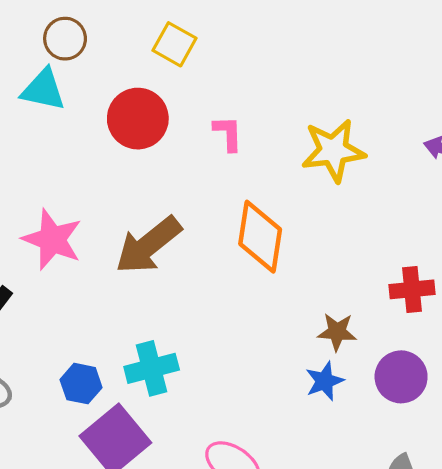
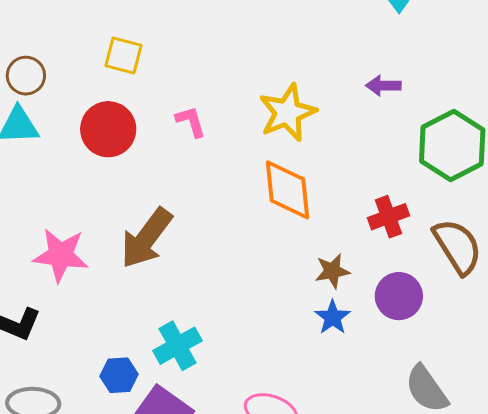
orange diamond: (260, 237) -> (288, 190), moved

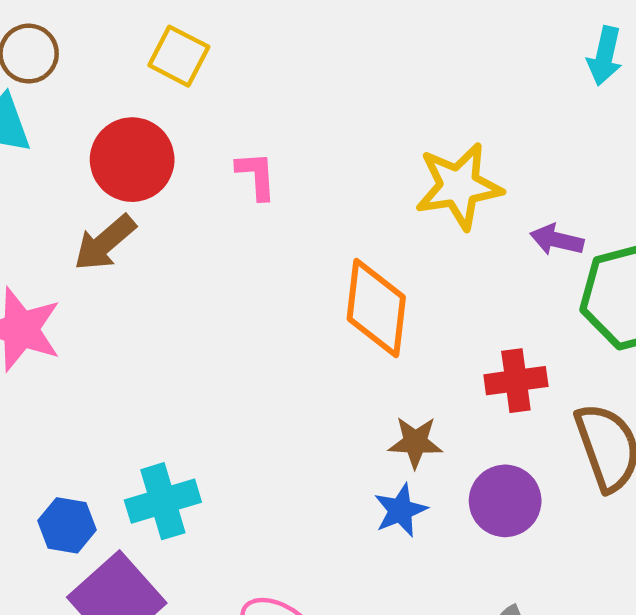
purple arrow: (383, 86) -> (557, 240), moved
yellow star: (287, 113) -> (459, 186), moved
brown arrow: (146, 238) -> (105, 243), moved, size x0.7

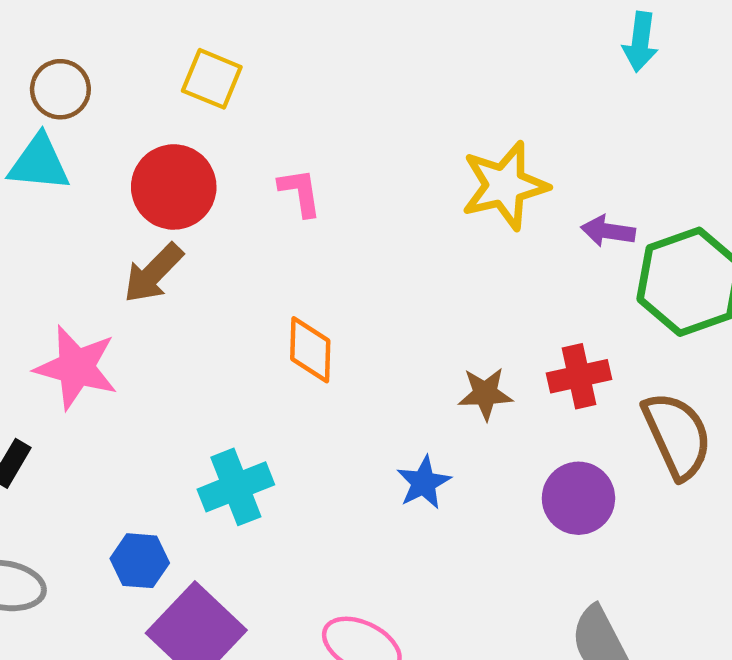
orange diamond: (376, 308) -> (310, 350), moved, size x0.7
brown star: (415, 442) -> (485, 394), moved
cyan cross: (163, 501) -> (236, 487), moved
blue star: (400, 510) -> (424, 483), moved

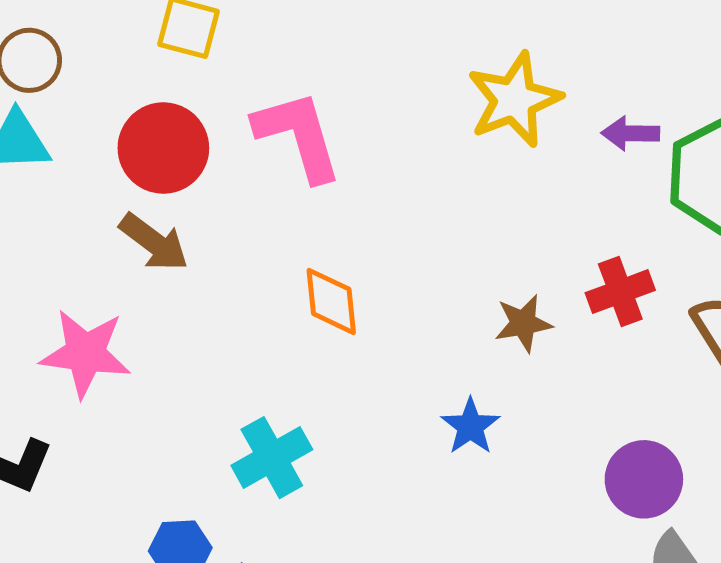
pink L-shape: (300, 192) -> (298, 136), size x1.8
brown arrow: (153, 273) -> (154, 242), turned -90
purple circle: (578, 498) -> (644, 479), moved

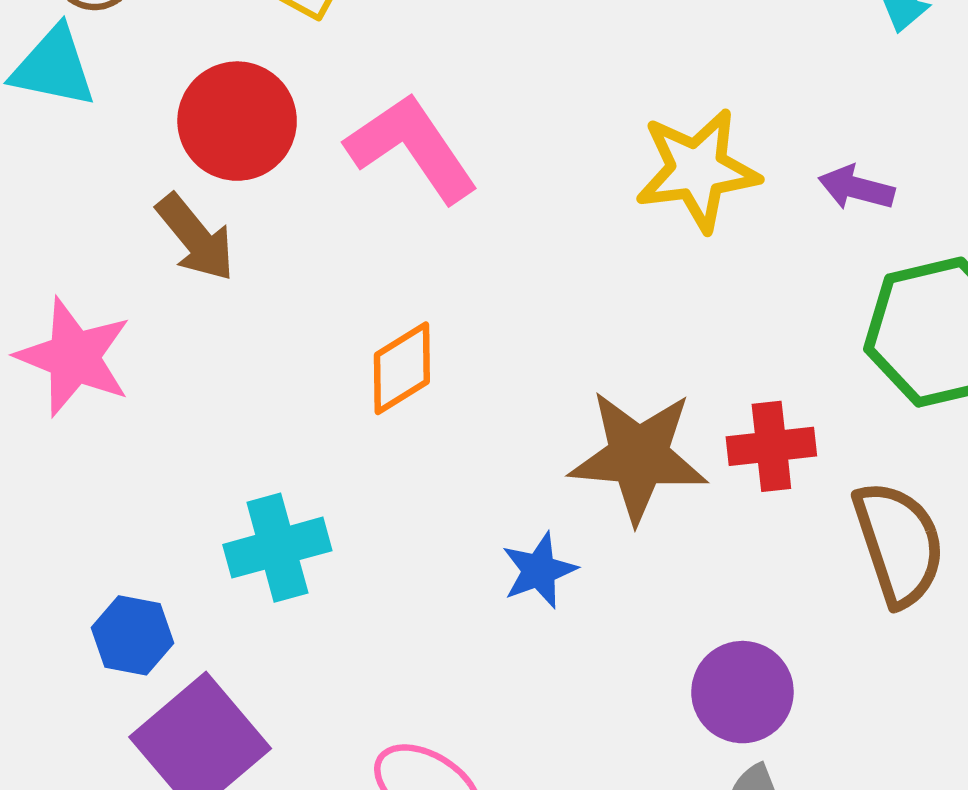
purple arrow: (630, 133) -> (856, 188), moved
pink L-shape: (298, 136) -> (412, 148), turned -32
orange diamond: (331, 301) -> (402, 368), turned 50
brown star: (523, 323) -> (638, 456), size x1.8

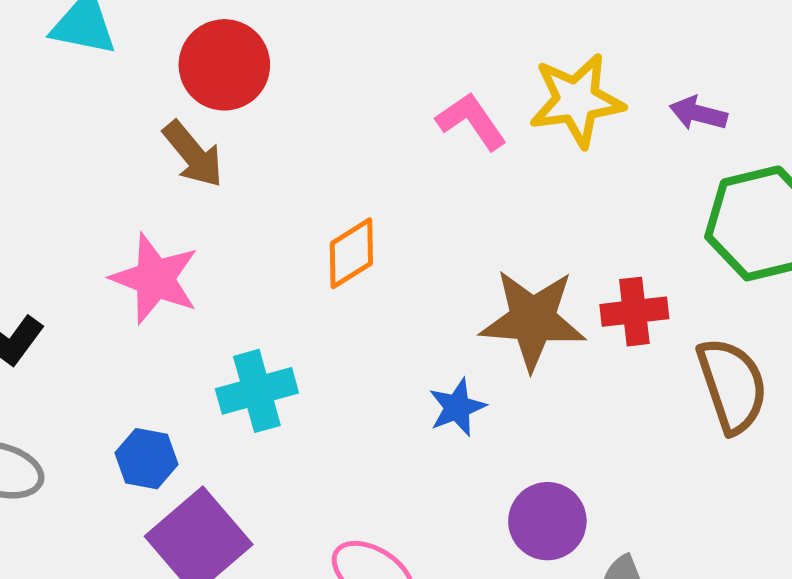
pink L-shape: (412, 148) -> (471, 121), moved, size x0.7
pink star: (74, 357) -> (155, 279), moved
purple circle: (742, 692) -> (547, 521), moved

